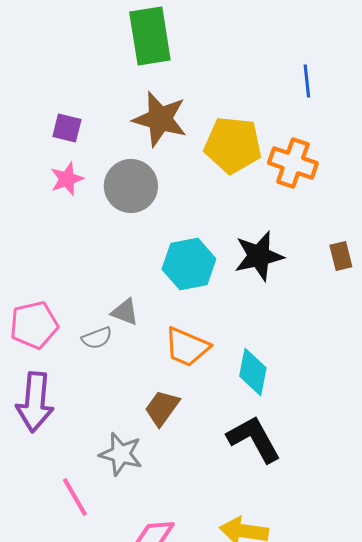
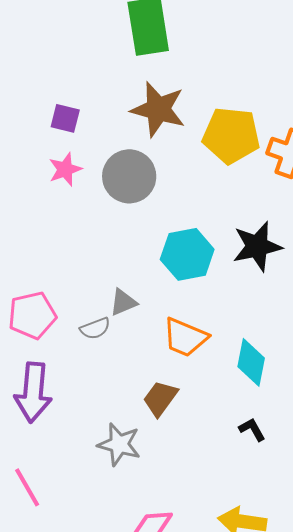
gray triangle: (125, 312) -> (123, 302), turned -44
black L-shape: (254, 439) -> (252, 429), size x0.5
pink line: (75, 497) -> (27, 487), moved

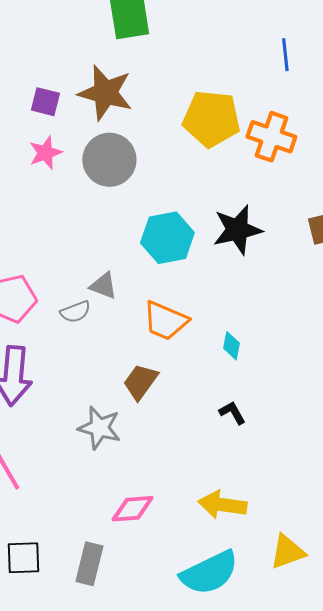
brown star: (158, 109) -> (105, 93), moved
gray triangle: (123, 302) -> (103, 286), turned 44
cyan diamond: (251, 362) -> (231, 346), size x0.6

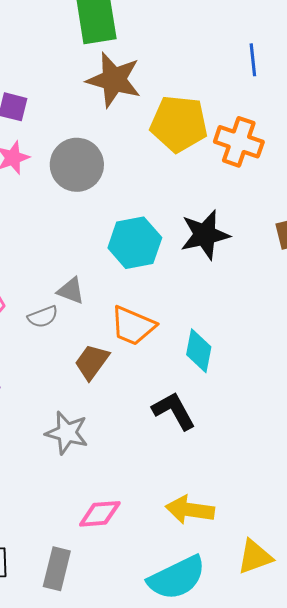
brown star: (105, 93) -> (114, 80), moved
cyan diamond: (231, 346) -> (199, 351), size x1.5
brown trapezoid: (140, 382) -> (92, 362), moved
black L-shape: (232, 413) -> (174, 411), moved, size x1.6

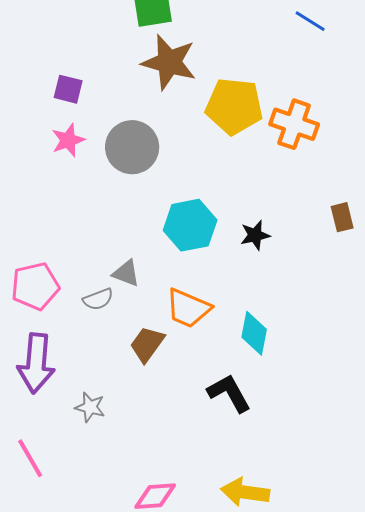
blue line: (253, 60) -> (310, 21), moved, turned -52
black star: (205, 235) -> (255, 235), moved, size x0.6
gray star: (67, 433) -> (90, 407), moved, size x0.7

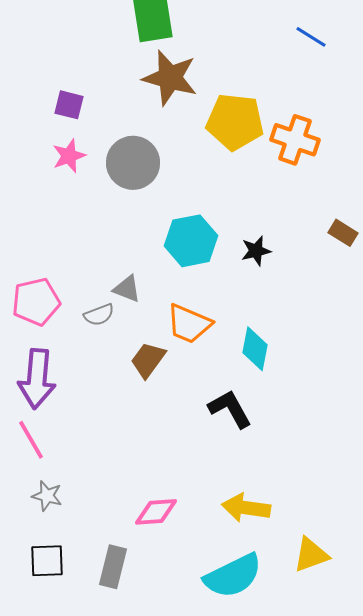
brown rectangle: (342, 217) -> (343, 233), turned -44
gray star: (90, 407) -> (47, 496), moved
pink line: (30, 458) -> (31, 440), moved

